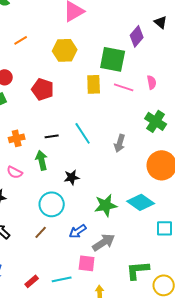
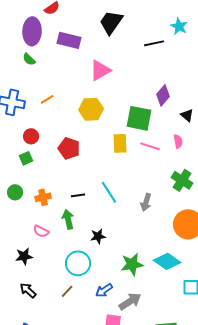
black triangle: (161, 22) -> (187, 115), moved

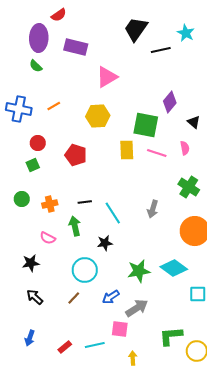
black trapezoid: (111, 22) -> (136, 29), moved
cyan line: (109, 192) -> (113, 213), moved

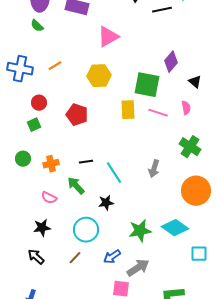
green arrow: (75, 226) -> (76, 186), turned -30
black star: (31, 263) -> (42, 228), moved

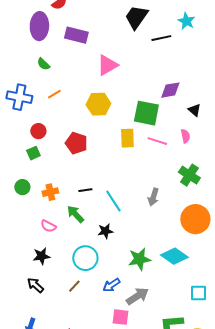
green semicircle: (37, 26) -> (43, 64), moved
purple diamond: (171, 62) -> (170, 90), turned 40
cyan square: (199, 254) -> (198, 293), moved

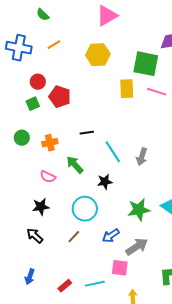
red pentagon: (76, 143) -> (60, 97), moved
black line: (85, 190) -> (87, 133), moved
gray arrow: (153, 197) -> (142, 157), moved

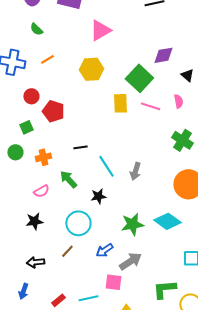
green square: (146, 64) -> (139, 78), turned 32
green square: (33, 104) -> (26, 127), moved
pink semicircle: (48, 177) -> (41, 191), turned -56
black arrow: (35, 236) -> (35, 262), moved, turned -48

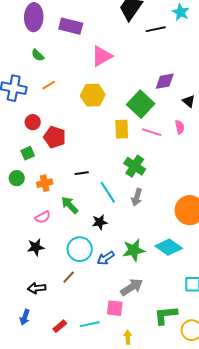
green cross: (182, 140) -> (135, 166), moved
blue arrow: (104, 250) -> (106, 258), moved

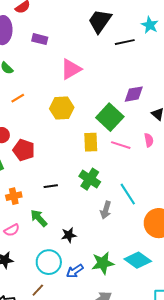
purple rectangle: (71, 26) -> (40, 39), size x0.7
green cross: (135, 166) -> (90, 179), moved
cyan line: (108, 192) -> (128, 194), moved

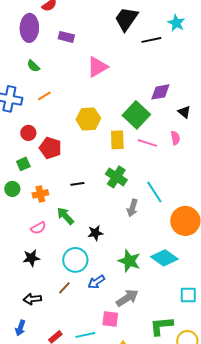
yellow hexagon: (62, 108) -> (88, 119), moved
green star: (103, 263) -> (129, 261), turned 30
blue arrow: (75, 271) -> (96, 282), moved

